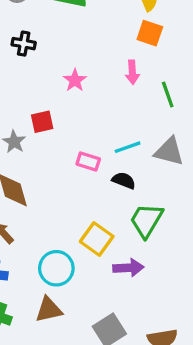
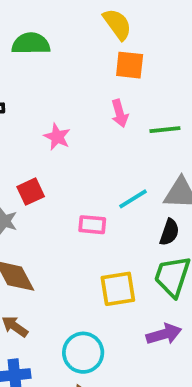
green line: (168, 95) -> (165, 130), turned -64
black semicircle: (124, 180) -> (169, 232), moved, turned 100
yellow square: (97, 239) -> (118, 289), moved, turned -32

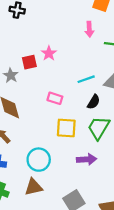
pink star: (57, 137) -> (49, 53), moved
pink rectangle: (92, 225) -> (55, 98), moved
black semicircle: (169, 232) -> (94, 102), moved

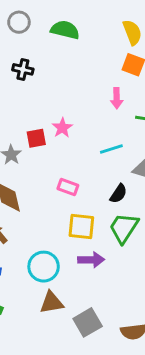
cyan line: (86, 79) -> (111, 149), moved
purple arrow: (87, 159) -> (91, 260), moved
brown triangle: (34, 187) -> (52, 303), moved

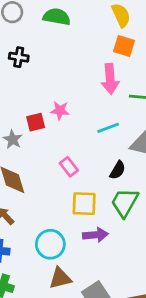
pink arrow: (117, 98) -> (110, 79), size x1.5
pink star: (62, 128) -> (60, 111), turned -30
pink rectangle: (68, 187) -> (69, 167), turned 36

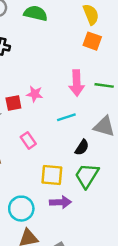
pink arrow: (110, 79) -> (77, 83), moved
cyan line: (108, 128) -> (66, 117), moved
pink rectangle: (69, 167) -> (28, 140), moved

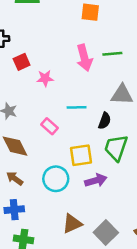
red square: (13, 103) -> (22, 62), moved
cyan line: (66, 117) -> (77, 107), moved, turned 30
cyan circle: (21, 209) -> (56, 179), moved

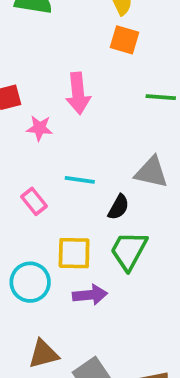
green line: (112, 54) -> (161, 97), moved
pink arrow: (84, 58) -> (78, 93), moved

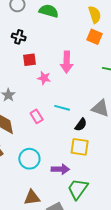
green trapezoid: (129, 251) -> (78, 189), moved
yellow square: (74, 253) -> (80, 147), moved

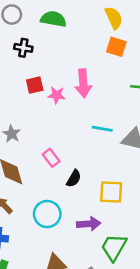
black cross: (19, 37) -> (23, 48), moved
pink star: (44, 78) -> (57, 95), moved
cyan line: (62, 108) -> (102, 129), moved
black semicircle: (81, 125) -> (74, 179), moved

